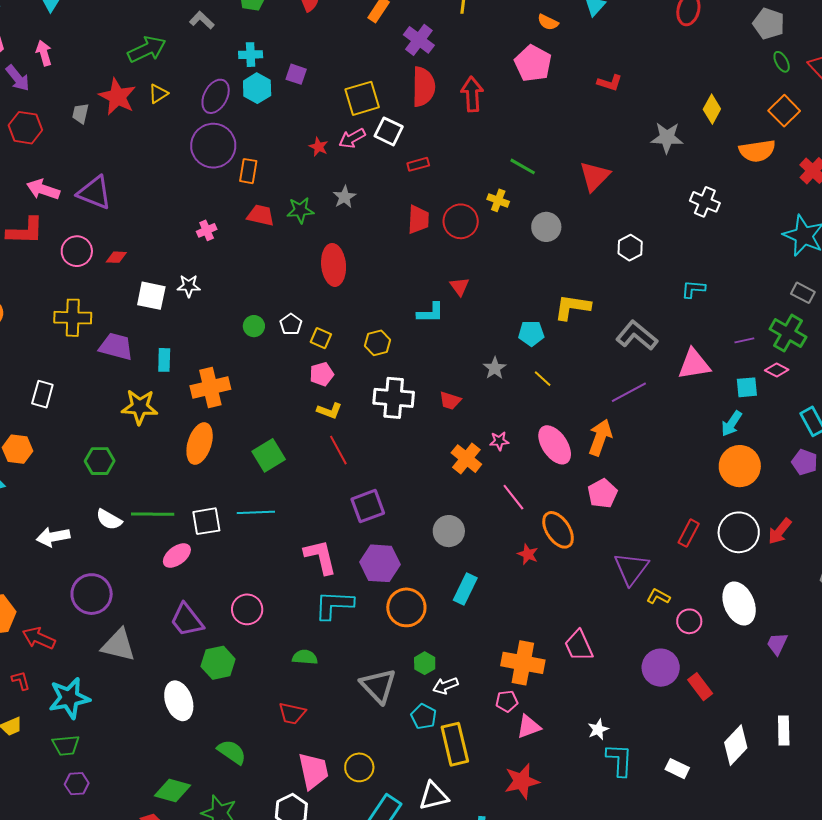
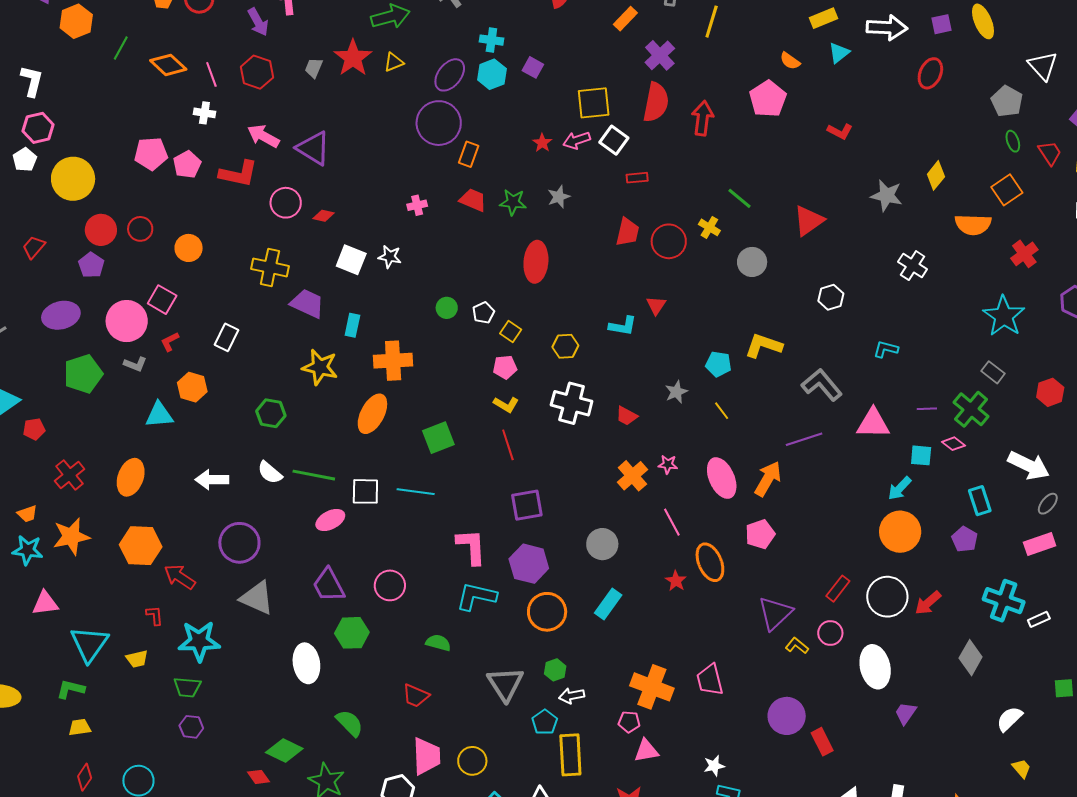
pink circle: (689, 621) -> (830, 633), moved

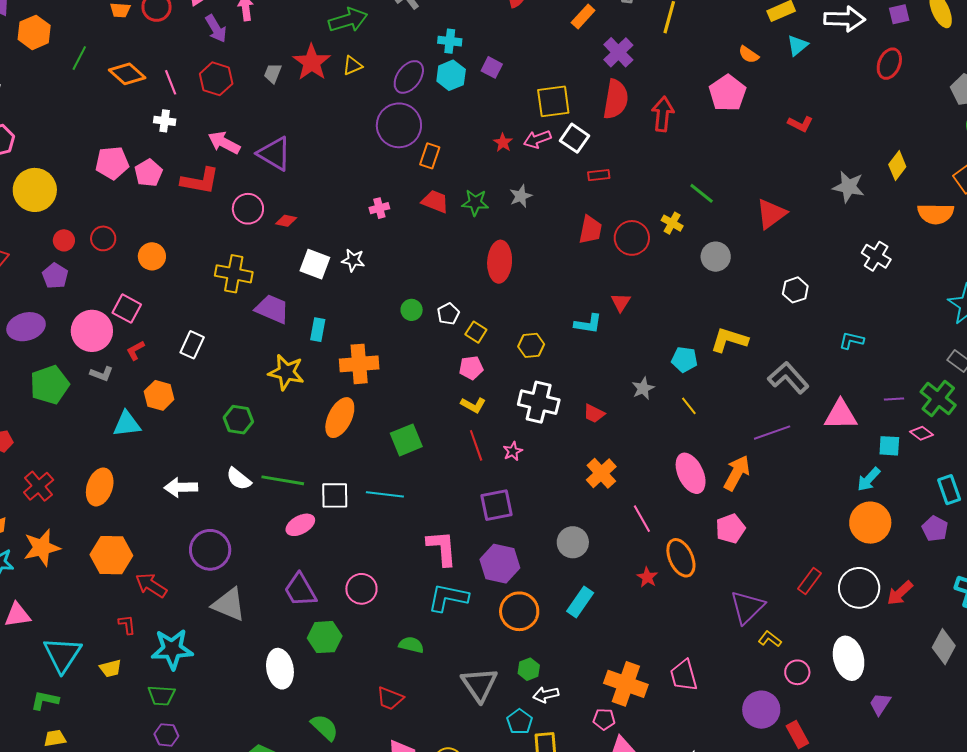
red circle: (101, 230) -> (64, 240), size x0.7
pink star: (668, 464) -> (513, 451), moved, turned -30
pink circle: (830, 633) -> (797, 672), moved

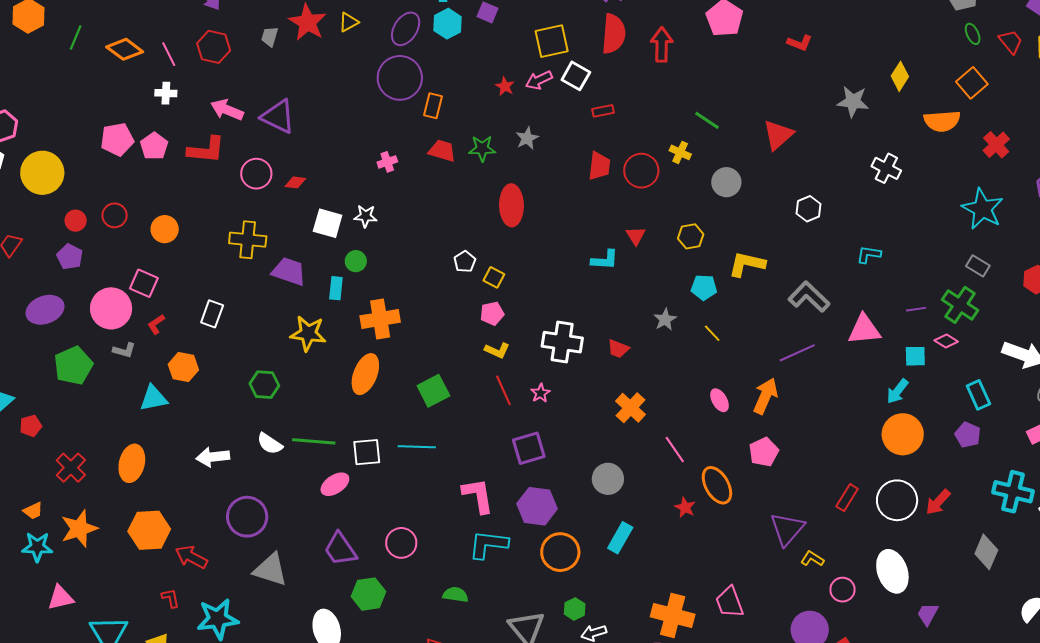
green circle: (412, 310) -> (356, 261), moved
yellow hexagon: (531, 345) -> (691, 236), moved
pink ellipse: (691, 473) -> (720, 400), size x0.6

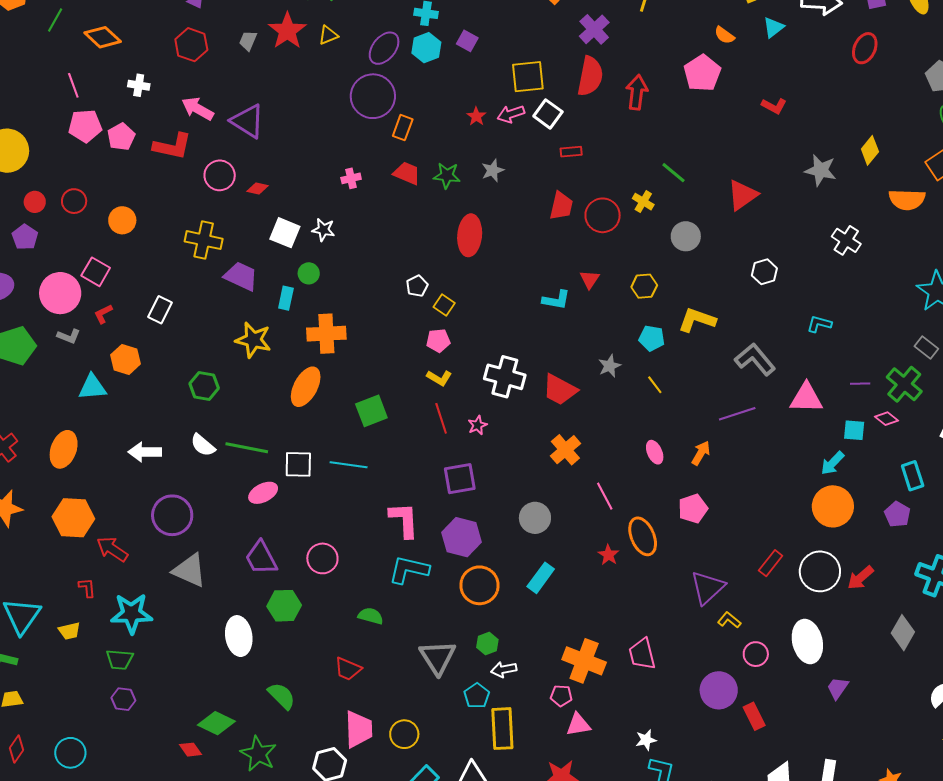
pink line: (169, 54) -> (73, 85), moved
red trapezoid: (618, 349) -> (560, 390), size x1.6
orange arrow: (765, 396) -> (701, 453), size x0.7

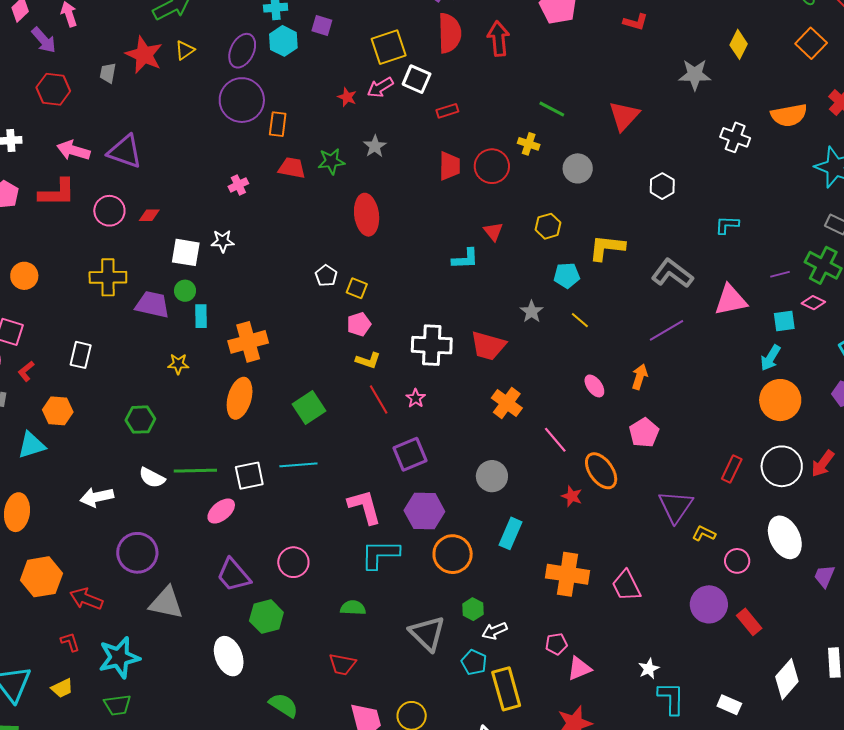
orange semicircle: (907, 200) -> (789, 115), moved
green circle: (309, 273) -> (185, 291), moved
yellow star: (253, 340) -> (178, 364), size x0.6
orange cross: (584, 661) -> (568, 574), moved

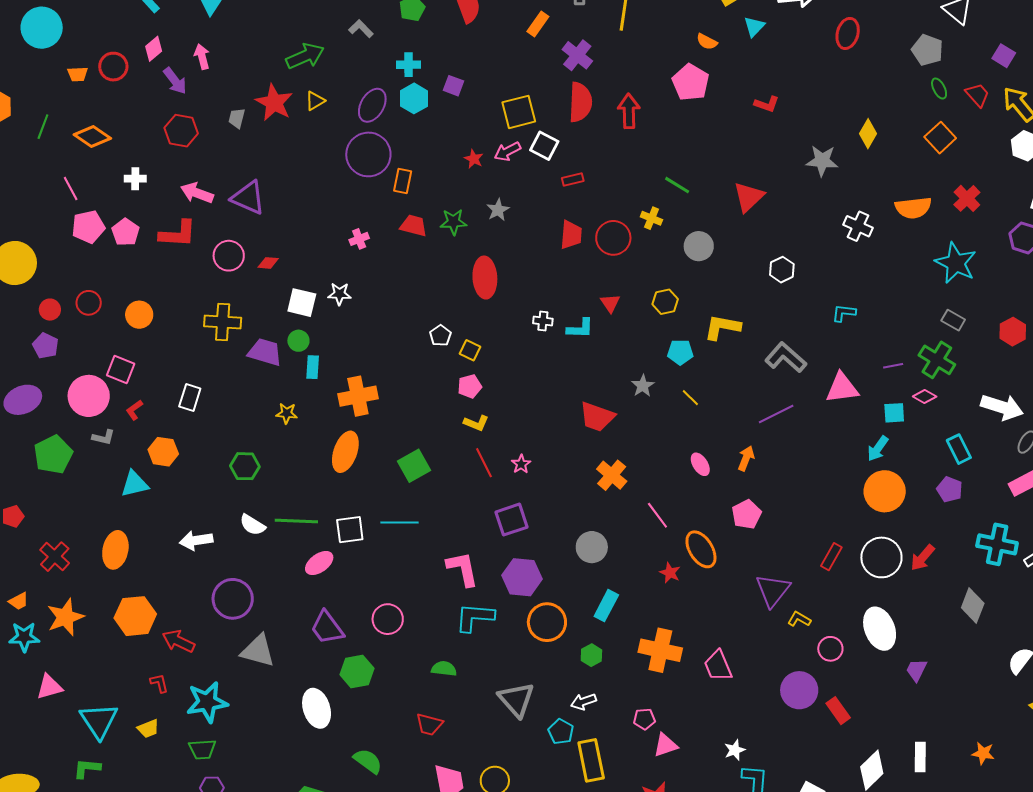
white cross: (432, 345) -> (543, 321), moved, size x0.5
green hexagon: (473, 609) -> (591, 655), moved

